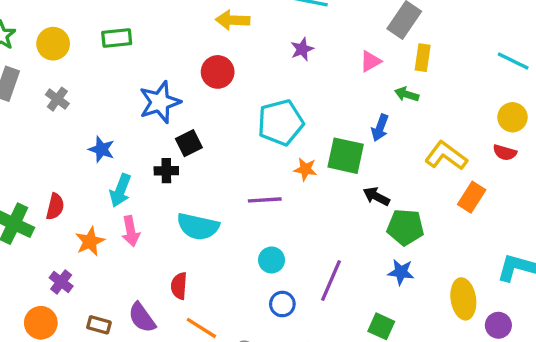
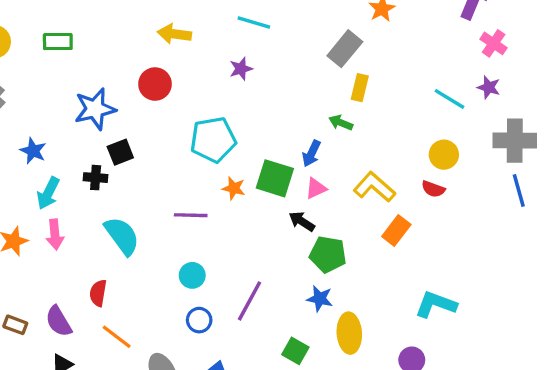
pink triangle: (370, 61) -> (316, 188), moved
cyan semicircle: (198, 227) -> (122, 236), turned -144
yellow ellipse: (463, 299) -> (349, 333), moved

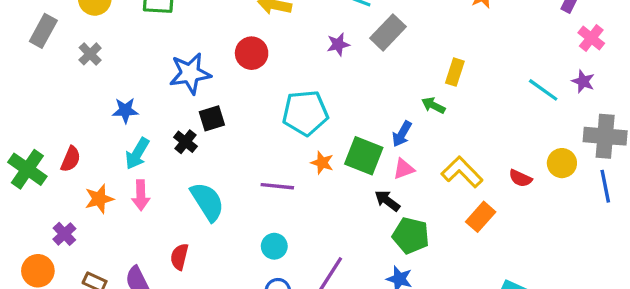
gray rectangle: (345, 49) -> (388, 32), moved
blue star: (33, 151) -> (125, 110), turned -30
yellow circle: (444, 155) -> (562, 163), moved
black cross: (96, 178) -> (185, 142), turned 30

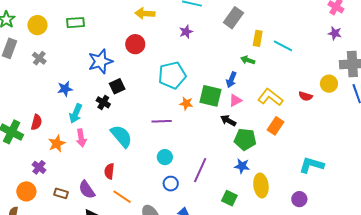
gray rectangle: (388, 32) -> (233, 18), moved
cyan line: (543, 90) -> (283, 46), moved
orange rectangle: (481, 217) -> (275, 126), moved

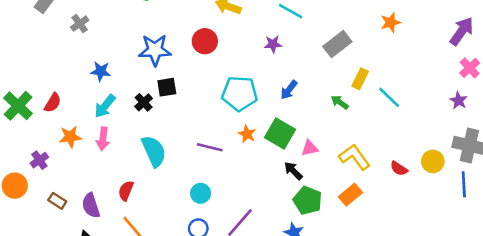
blue arrow: (231, 80) -> (289, 90), moved

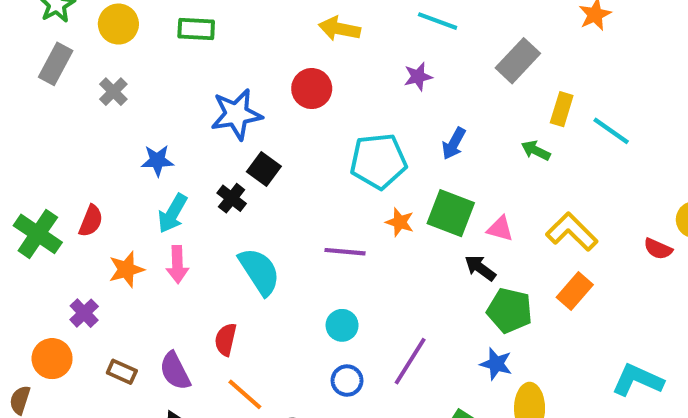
black square: (167, 87) -> (264, 169), turned -36
pink triangle: (310, 148) -> (500, 229), turned 36
red semicircle: (399, 169) -> (658, 249), moved

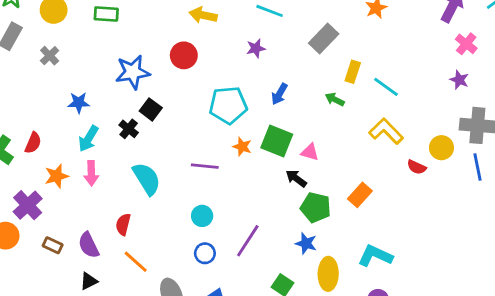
yellow L-shape: (572, 232) -> (386, 131), moved
purple cross: (84, 313) -> (28, 205), size x1.5
cyan L-shape: (638, 380) -> (375, 256), moved

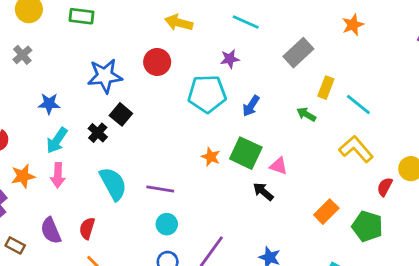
cyan pentagon: (228, 105) -> (207, 94), moved
purple line: (205, 166) -> (160, 189), moved
red semicircle: (417, 167) -> (385, 187), turned 90
green pentagon: (316, 207) -> (367, 226), moved
purple semicircle: (89, 245) -> (51, 231), moved

